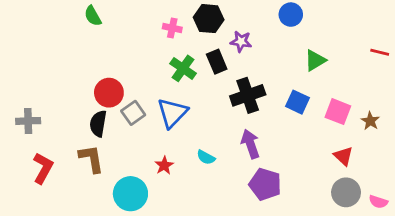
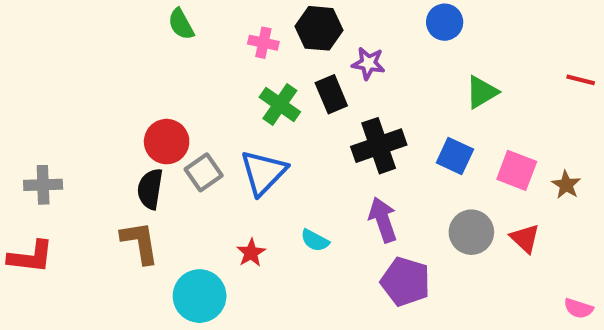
green semicircle: (93, 16) -> (181, 24), moved
red L-shape: (43, 168) -> (31, 257), moved, turned 68
gray circle: (346, 192) -> (471, 232), moved

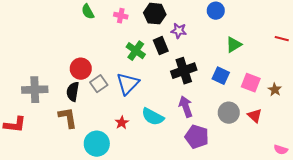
pink cross: (263, 43) -> (121, 16), moved
gray cross: (43, 185) -> (35, 90), moved, size x1.4
cyan semicircle: (315, 240) -> (153, 117), size x1.6

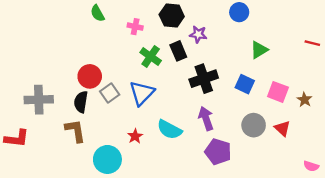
pink cross: (121, 16) -> (135, 27), moved

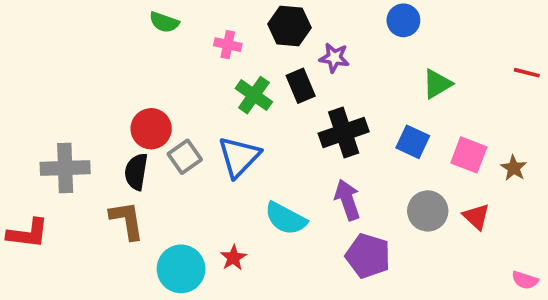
green semicircle: (97, 13) -> (164, 22), turned -42
red star: (135, 136) -> (233, 258), moved

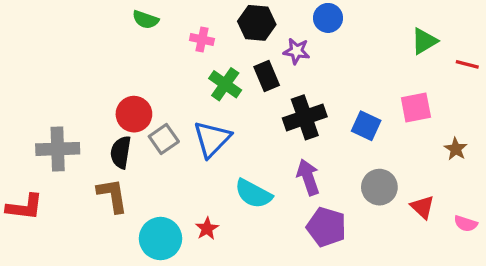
blue circle: (403, 20) -> (328, 18), moved
green triangle: (437, 84) -> (424, 41), moved
pink square: (469, 155) -> (416, 107), moved, turned -32
red triangle: (476, 217) -> (423, 207), moved
pink semicircle: (525, 280) -> (466, 224), moved

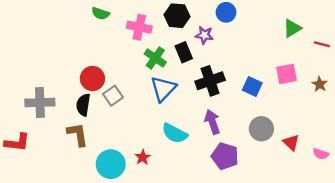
pink cross: (202, 39) -> (139, 27), size x1.5
blue triangle: (212, 139) -> (163, 89), moved
brown star: (456, 149) -> (320, 84), moved

